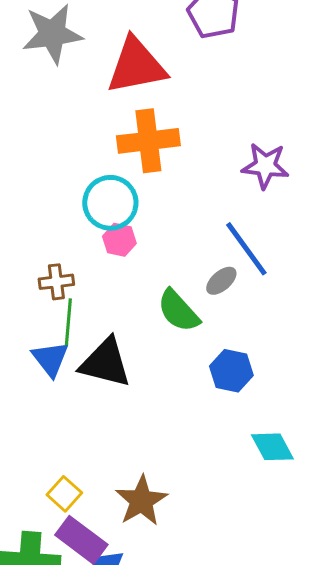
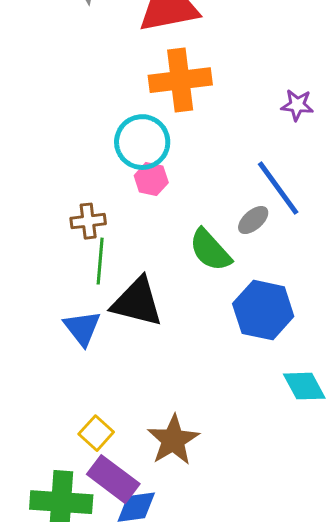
purple star: (265, 166) -> (297, 105), size x0.7
blue triangle: (50, 359) -> (82, 328), moved
blue hexagon: (231, 371) -> (263, 310), size x1.4

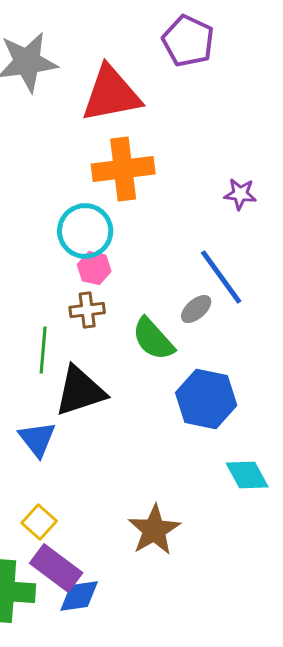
brown cross: (88, 221) -> (87, 310), moved
black triangle: (137, 302) -> (80, 391), turned -32
blue triangle: (82, 328) -> (37, 439), moved
brown star: (173, 440) -> (154, 530), moved

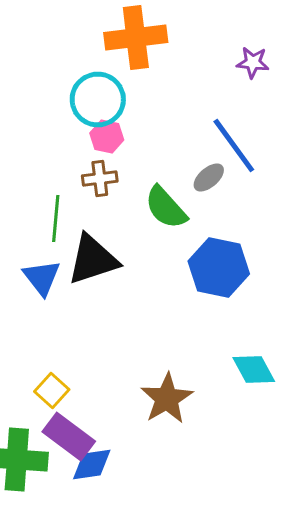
blue triangle: (37, 439) -> (42, 278), moved
cyan diamond: (247, 475) -> (254, 370), moved

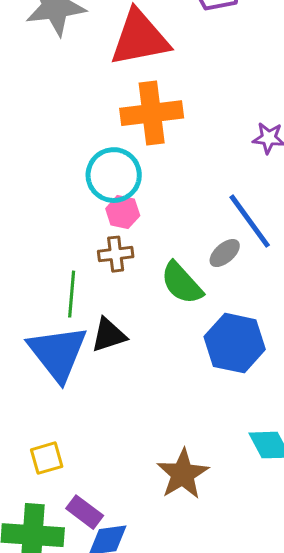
black triangle: (93, 260) -> (109, 335), size x0.7
blue triangle: (42, 278) -> (58, 353), size x1.6
yellow square: (52, 390) -> (47, 458), moved, turned 32
purple rectangle: (69, 436) -> (85, 512), size x0.7

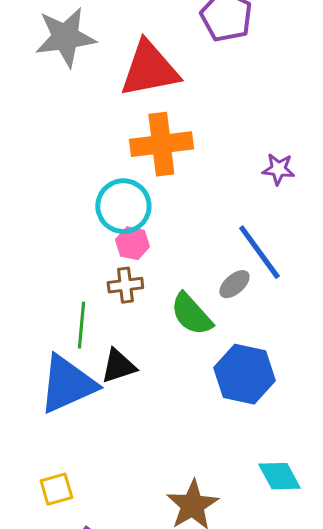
blue triangle: (58, 353) -> (67, 384), turned 44

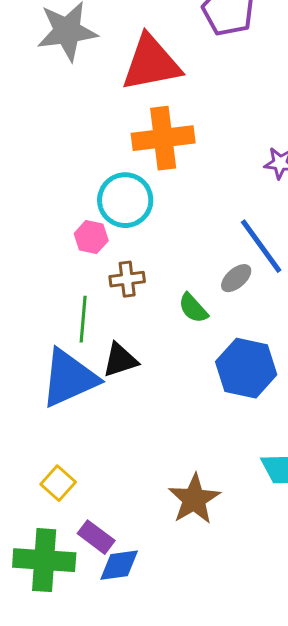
pink hexagon: (132, 243) -> (91, 237), moved
green semicircle: (191, 314) -> (193, 308), size x0.7
yellow square: (56, 489) -> (58, 483), turned -32

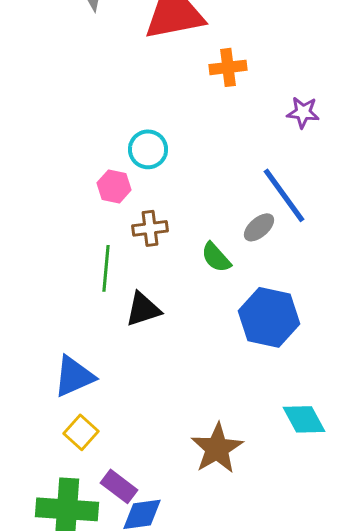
orange cross: (163, 138) -> (228, 67), moved, size x0.6
cyan circle: (125, 200) -> (148, 149), size x0.7
blue triangle: (69, 378) -> (74, 376), moved, size x0.7

